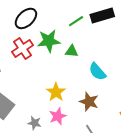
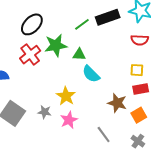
cyan semicircle: (97, 72) -> (91, 74), moved
brown star: (89, 102) -> (117, 103), moved
gray star: (35, 123) -> (45, 112), moved

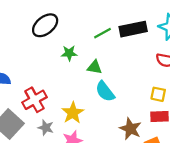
green star: (56, 45) -> (69, 53), size x0.6
red cross: (30, 55) -> (34, 100), moved

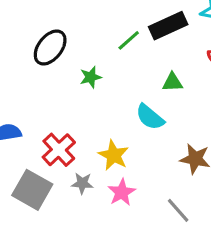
green triangle: (95, 67) -> (172, 82), moved

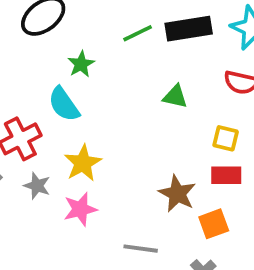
green star: (91, 77) -> (81, 64), turned -30
cyan semicircle: (150, 117) -> (64, 104), moved
gray line: (178, 210) -> (141, 249), turned -56

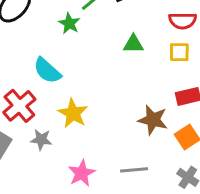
green star: (81, 64) -> (69, 23), moved
yellow square: (226, 138) -> (179, 52), moved
pink star: (80, 209) -> (82, 173), moved

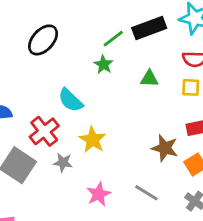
green star: (69, 23) -> (104, 65), moved
gray line: (134, 170) -> (146, 193), turned 35

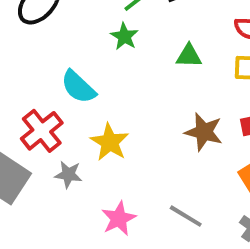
brown star: (165, 148) -> (204, 132), moved

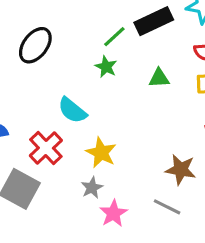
brown star: (204, 132) -> (181, 170), moved
gray star: (68, 174) -> (92, 188), moved, turned -30

